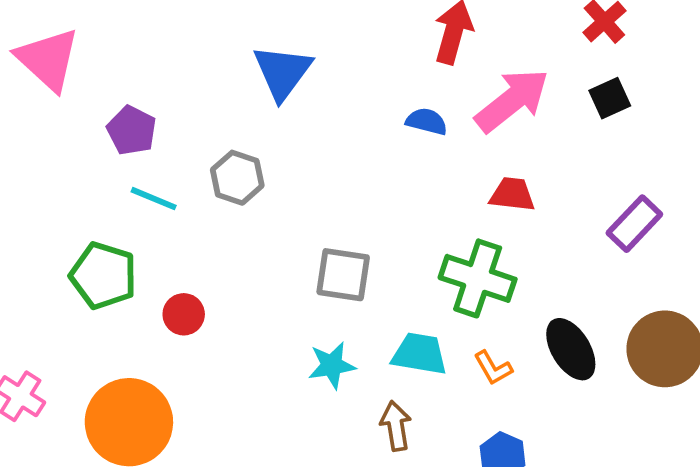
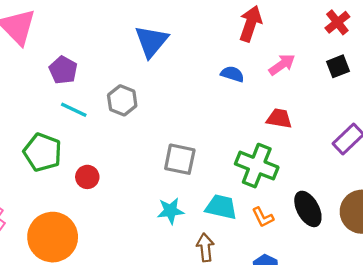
pink arrow: (512, 100) -> (282, 65), size x0.6

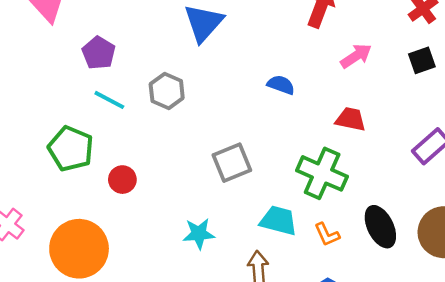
blue semicircle: (232, 74) -> (281, 85), moved
gray square: (180, 159) -> (232, 163), turned -36
cyan star: (171, 211) -> (199, 234), moved

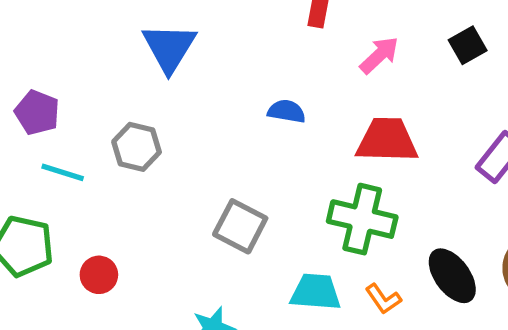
red trapezoid: (351, 119) -> (387, 140), size x1.5
gray square: (232, 163) -> (240, 226), turned -30

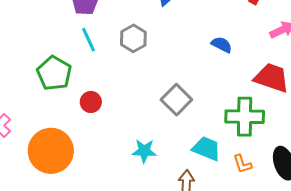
cyan line: (63, 172) -> (89, 40), turned 30
green cross: (362, 219) -> (245, 117), turned -30

